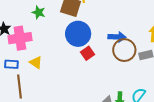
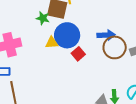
green star: (39, 12) -> (43, 18), moved
yellow triangle: (36, 62) -> (52, 43), moved, turned -32

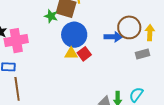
yellow triangle: (52, 43) -> (71, 53), moved
brown circle: (115, 47) -> (129, 27), moved

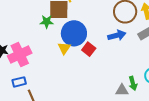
blue arrow: (113, 37) -> (117, 35), moved
yellow triangle: (71, 53) -> (64, 48), moved, turned -40

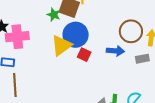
yellow triangle: (64, 48) -> (61, 45), size x1.6
red square: (89, 49) -> (84, 55), turned -32

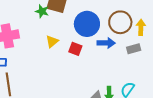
blue circle: (76, 35) -> (87, 24), moved
yellow triangle: (61, 45) -> (52, 41), size x0.6

